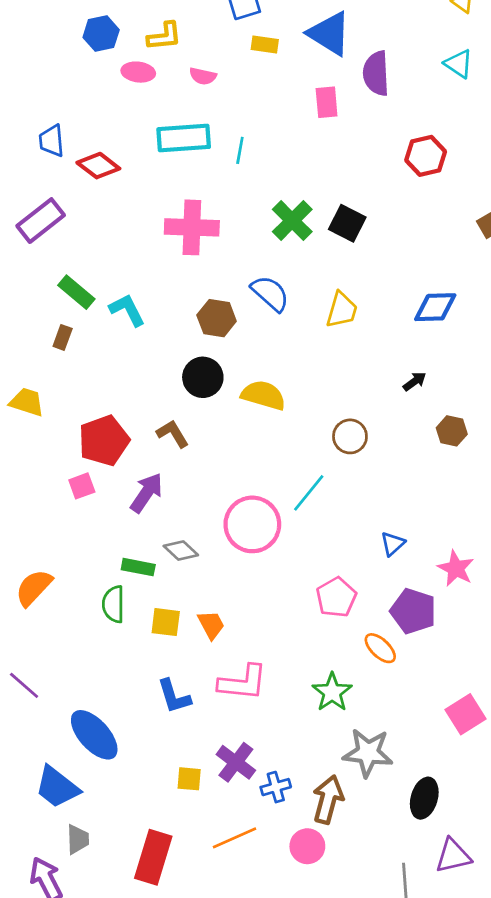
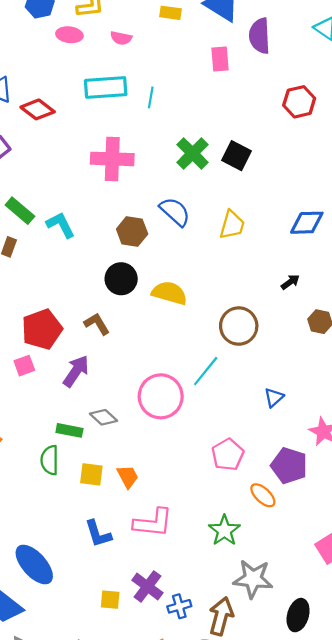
brown circle: (350, 436) -> (239, 326), size x1.4
blue triangle: (393, 544) -> (274, 397), moved

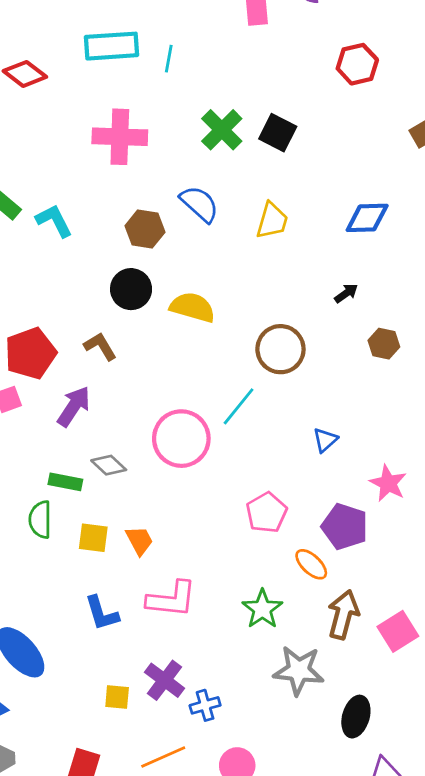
brown arrow: (221, 616) -> (343, 615), moved

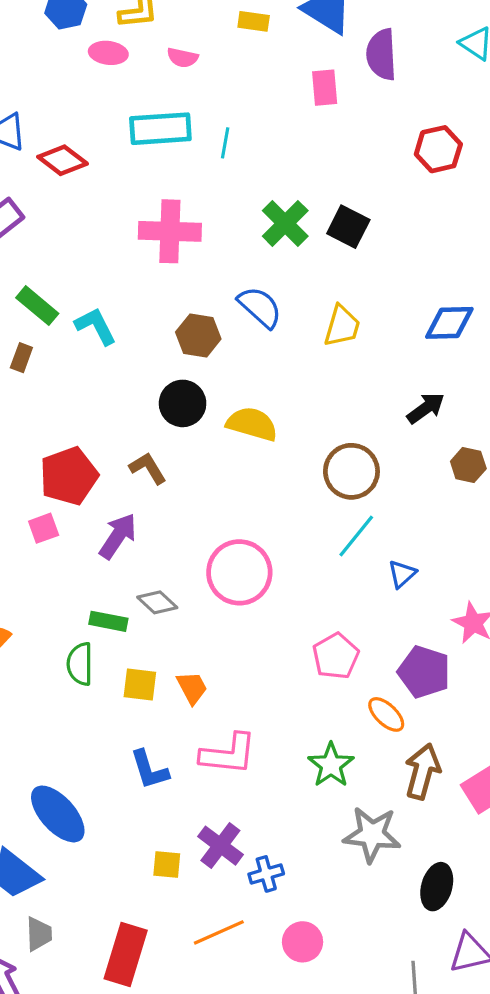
black arrow: (346, 293) -> (426, 408), size x1.4
cyan line: (239, 406) -> (356, 536), moved

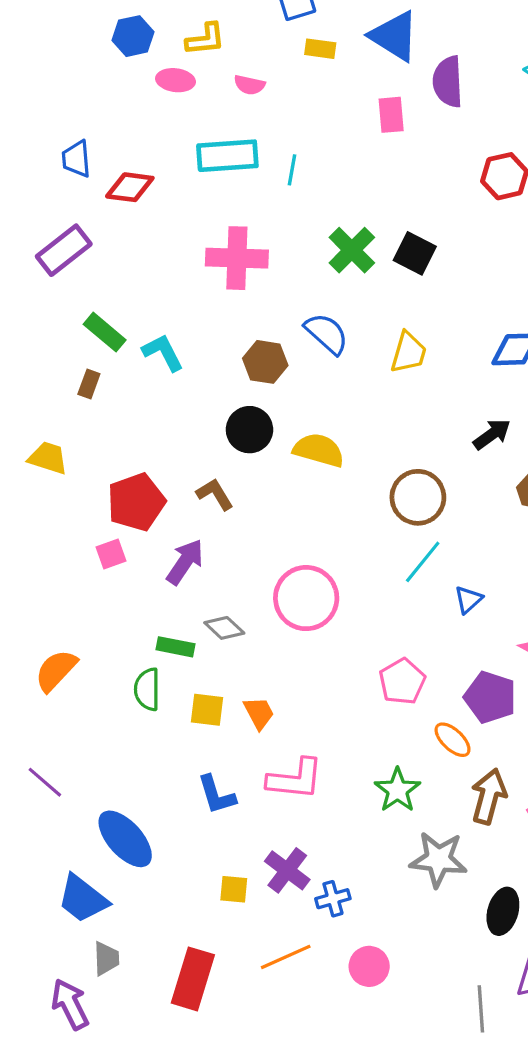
red diamond: (63, 160) -> (130, 187), turned -30

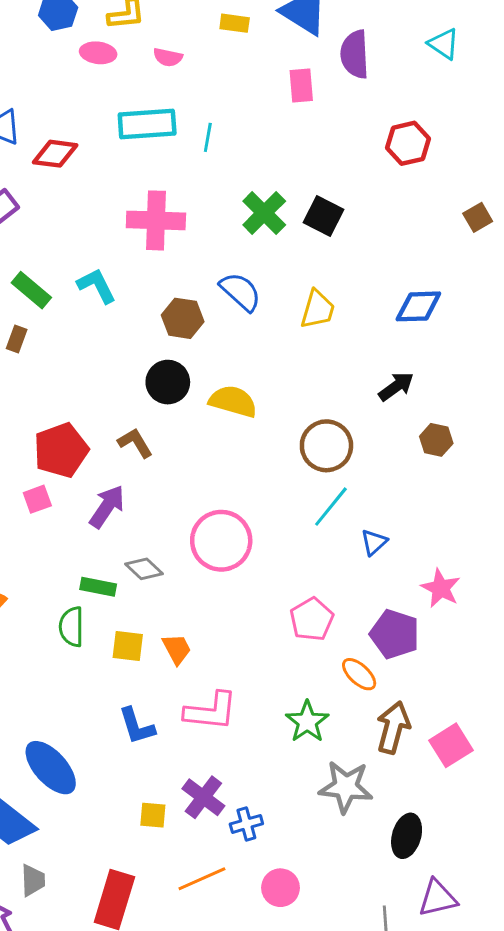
cyan L-shape: (163, 352) -> (97, 286), moved

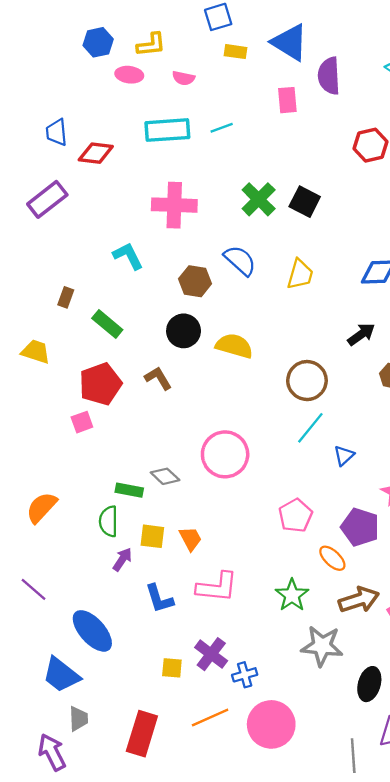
cyan line: (208, 137) -> (222, 128), moved, turned 60
green rectangle: (31, 290) -> (107, 324), moved
purple arrow: (107, 507) -> (122, 559), moved, size x0.7
brown arrow: (393, 728) -> (359, 600), turned 57
pink circle: (281, 888) -> (271, 724), size x1.6

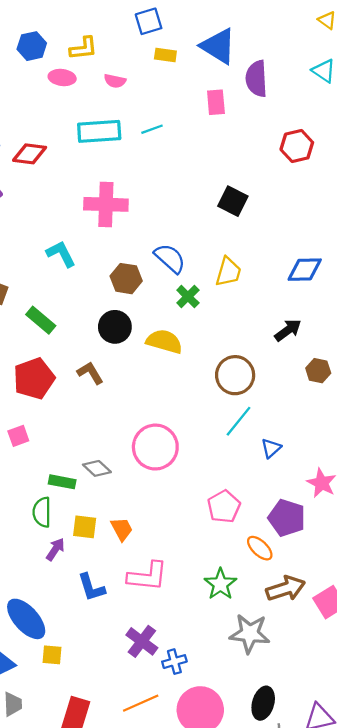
green cross: (259, 199) -> (188, 297), moved, size x0.7
pink square: (82, 422) -> (18, 436), moved
yellow square: (172, 668) -> (52, 655), moved
black ellipse: (369, 684) -> (263, 703), moved

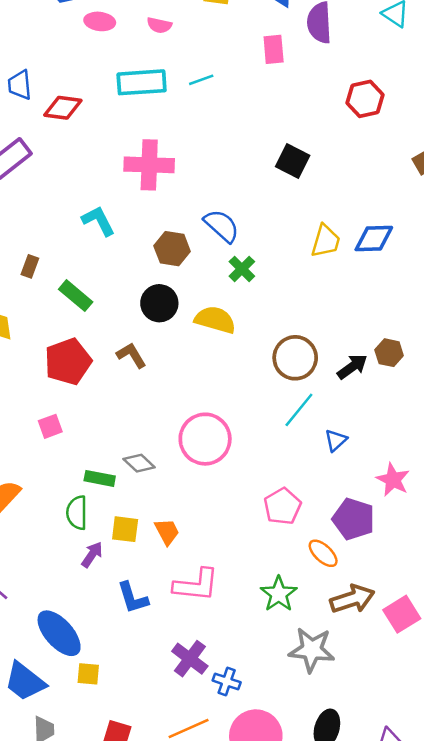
yellow trapezoid: (228, 272) -> (326, 241), moved
black arrow: (288, 330) -> (352, 367), moved
blue cross: (174, 662) -> (227, 681), turned 35

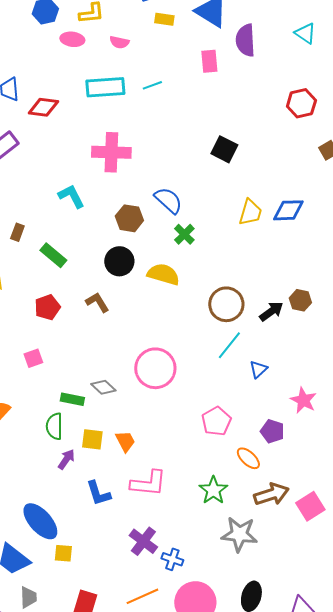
red hexagon: (365, 99) -> (301, 103), moved
red pentagon: (68, 362) -> (47, 307), size x0.7
purple pentagon: (354, 519) -> (272, 431), size x0.7

